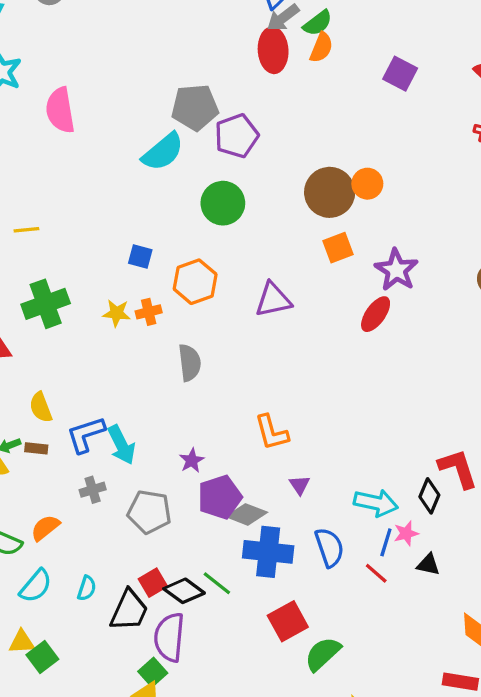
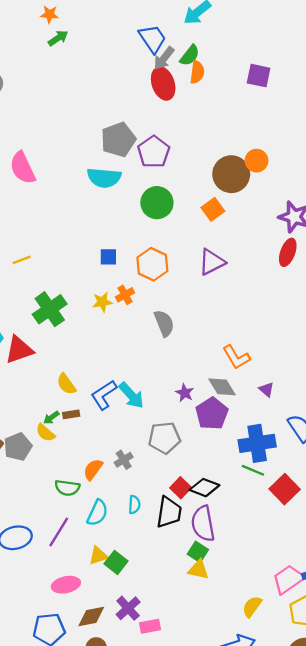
cyan semicircle: (163, 152) -> (104, 178), turned 60
orange square: (338, 248) -> (213, 209), moved
gray cross: (93, 490) -> (124, 460), moved
gray diamond: (247, 514) -> (222, 387), moved, turned 52
green line: (217, 583) -> (253, 470), moved

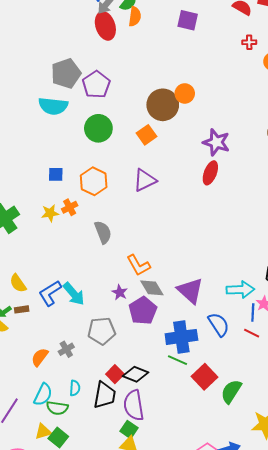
orange L-shape: (236, 357) -> (138, 265), moved
purple triangle: (266, 389) -> (190, 291), size x2.0
green semicircle: (67, 488) -> (57, 408), moved

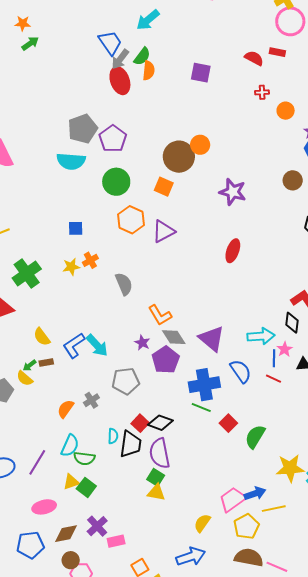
orange square: (147, 135) -> (164, 187), turned -30
red ellipse: (210, 173) -> (233, 251), moved
orange hexagon: (94, 181) -> (131, 220), moved
red square: (205, 377) -> (228, 423), size x0.7
cyan semicircle: (75, 388) -> (113, 436), moved

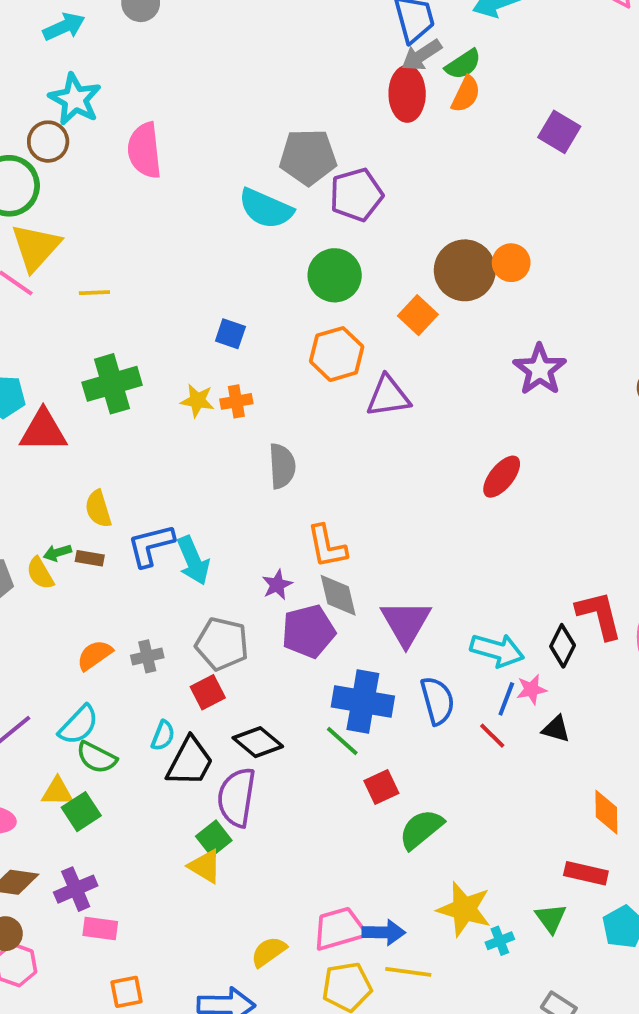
red square: (140, 423) -> (208, 692), moved

